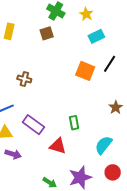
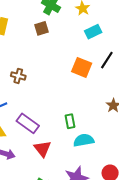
cyan semicircle: (103, 145) -> (84, 140), moved, turned 42
red triangle: (58, 146) -> (43, 149), moved, turned 36

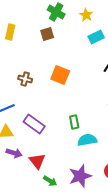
orange square: (82, 67) -> (60, 75), moved
red triangle: (43, 149) -> (37, 161), moved

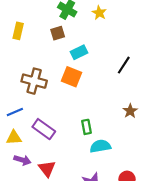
cyan rectangle: (96, 37) -> (79, 52), moved
brown cross: (25, 79) -> (34, 81), size x1.6

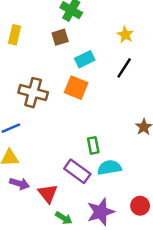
yellow star: (99, 13) -> (125, 35), moved
black line: (124, 65) -> (124, 68), moved
purple rectangle: (44, 129) -> (77, 171), moved

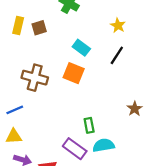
brown square: (60, 37) -> (39, 28), moved
cyan rectangle: (85, 59) -> (81, 48), turned 63

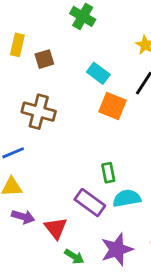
brown square: (39, 28) -> (44, 59), moved
orange square: (74, 73) -> (113, 106), moved

